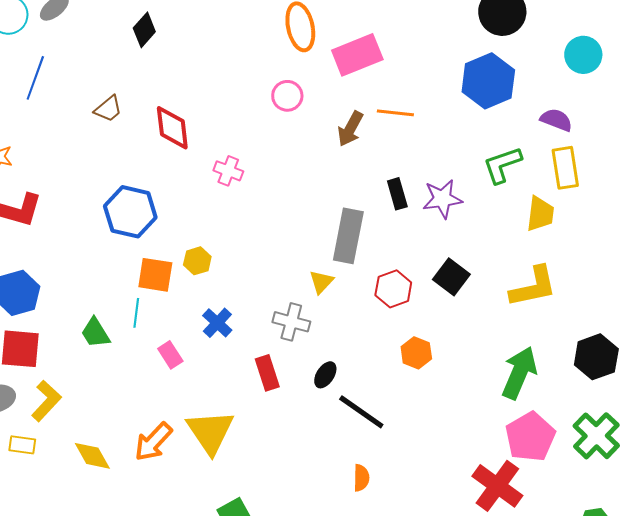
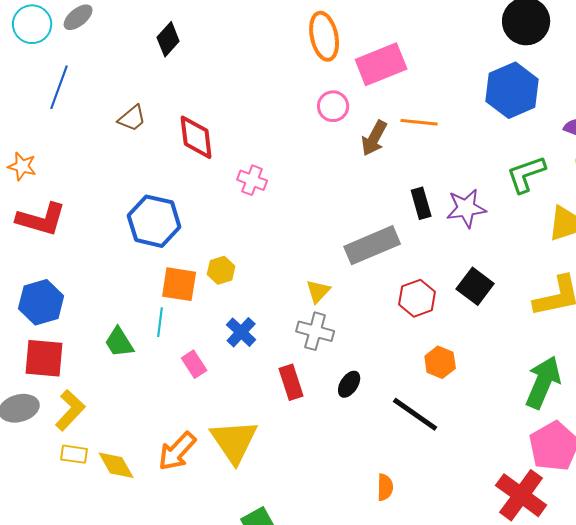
pink circle: (287, 96) -> (333, 106), moved
gray rectangle: (348, 236) -> (372, 245), turned 56
yellow triangle: (321, 282) -> (318, 291), moved
black line: (361, 412) -> (415, 414), moved
yellow rectangle: (22, 445) -> (74, 454), moved

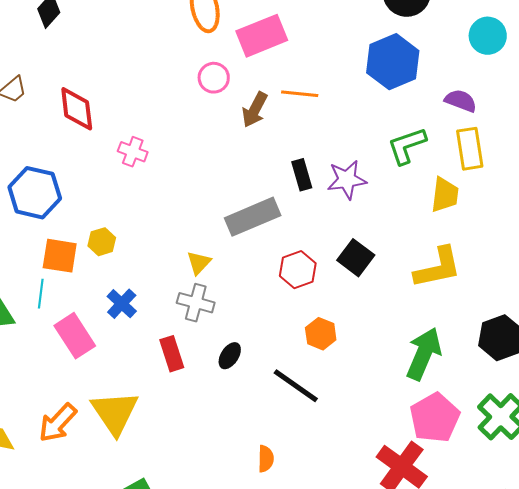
pink rectangle: (194, 364) -> (75, 336), size x1.6

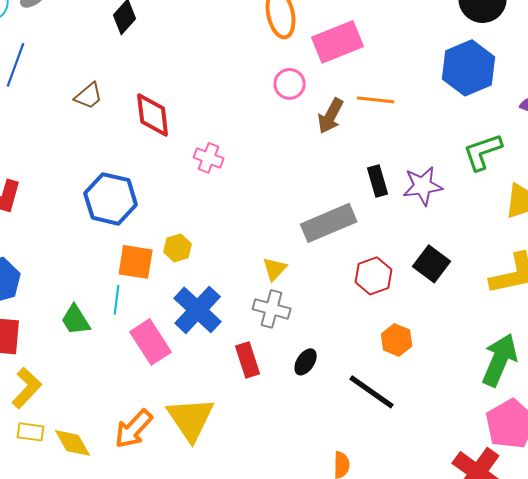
blue cross: (122, 304) -> (198, 310), size x1.6

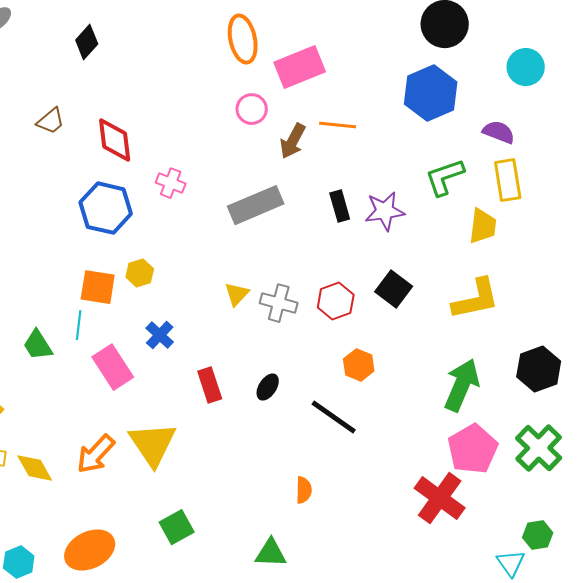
blue hexagon: (111, 199) -> (106, 208), moved
gray rectangle: (329, 223) -> (256, 205), moved
gray cross: (272, 309) -> (279, 303), moved
blue cross: (198, 310) -> (160, 335), size x0.6

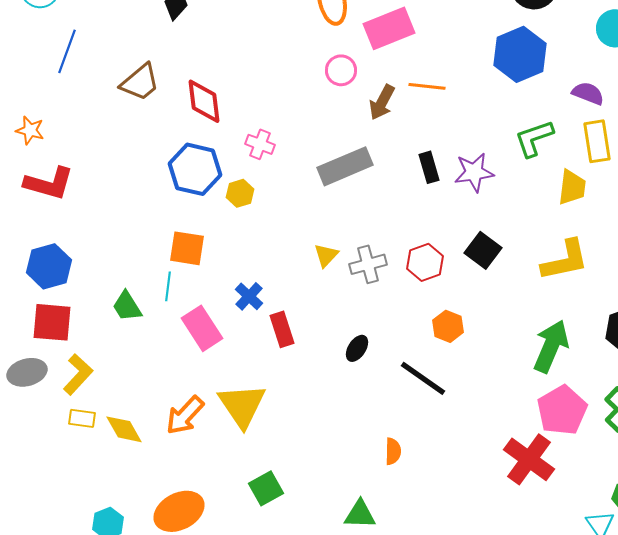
brown trapezoid: (51, 121) -> (140, 82), size x1.4
yellow hexagon: (140, 273) -> (240, 193), moved
gray cross: (279, 303) -> (368, 264), turned -30
red rectangle: (210, 385) -> (282, 329), moved

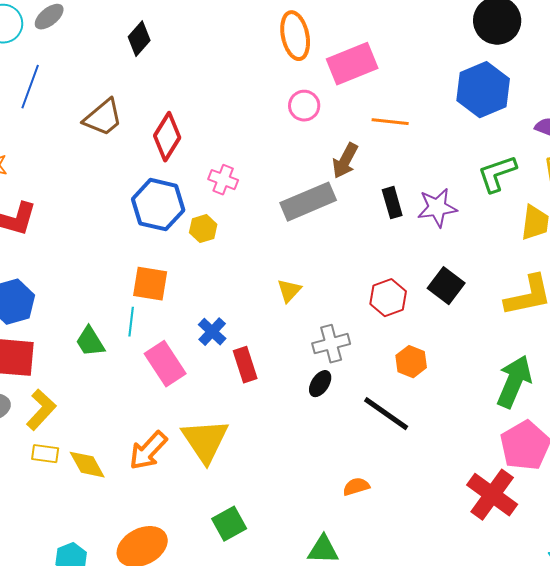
red diamond: (204, 101) -> (167, 137), turned 39
brown arrow: (382, 102) -> (345, 161), moved
gray cross: (368, 264) -> (331, 344), moved
orange semicircle: (393, 451) -> (356, 487), turned -108

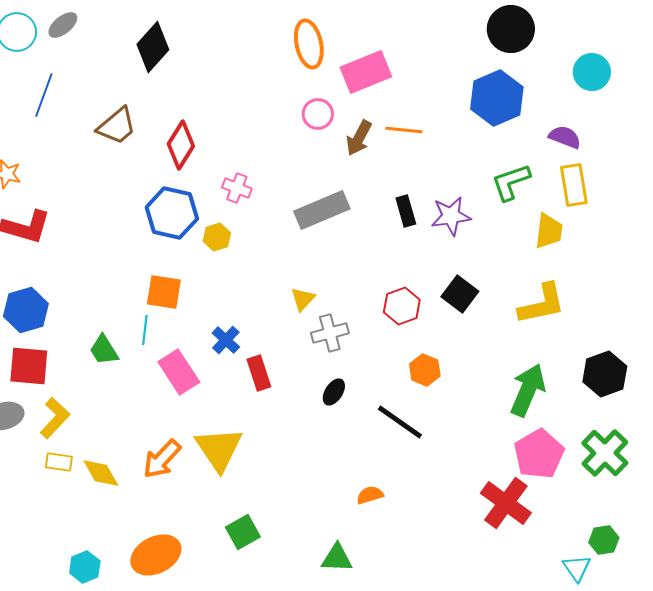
black diamond: (139, 39) -> (153, 47), size x1.4
brown arrow: (345, 161) -> (359, 138), moved
gray cross: (331, 344) -> (330, 333), moved

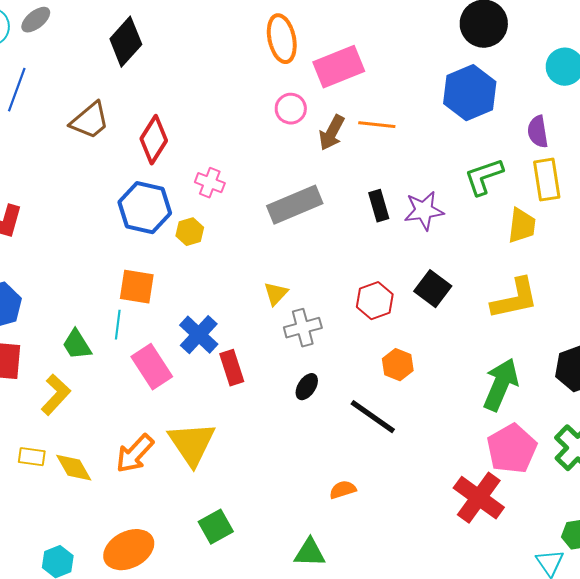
purple semicircle: (565, 137) -> (538, 132), turned -120
blue cross: (226, 340) -> (199, 335), size x1.4
yellow L-shape: (55, 418) -> (56, 395), moved

